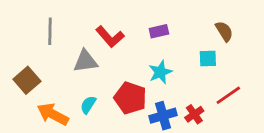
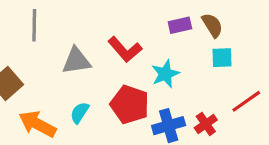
purple rectangle: (159, 31) -> (180, 25), moved
brown semicircle: (224, 31) -> (212, 25), moved
red L-shape: (110, 37) -> (125, 49), moved

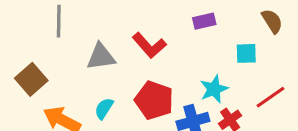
brown semicircle: (212, 25) -> (272, 21), moved
cyan star: (165, 74) -> (214, 89), moved

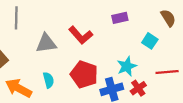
cyan square: (246, 53) -> (150, 41), turned 35
red line: (271, 97) -> (167, 72), turned 30
cyan semicircle: (104, 108) -> (48, 80), turned 133

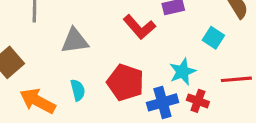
red L-shape: (81, 35) -> (139, 27), moved
red cross: (138, 88) -> (198, 101), turned -35

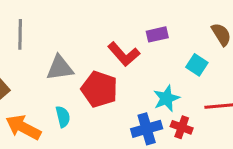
red pentagon: (125, 82) -> (99, 89), moved

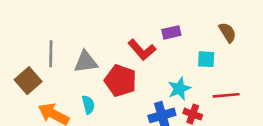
gray line: (20, 34) -> (51, 54), moved
cyan square: (197, 65) -> (206, 59), turned -30

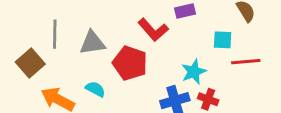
red line: (226, 95) -> (246, 62), moved
cyan semicircle: (88, 105) -> (95, 89), turned -48

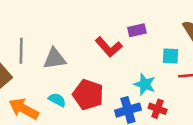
red pentagon: (130, 63) -> (88, 95), moved
cyan star: (194, 72) -> (145, 84), turned -30

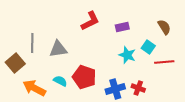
red L-shape: (109, 47) -> (90, 21), moved, turned -75
cyan square: (170, 56) -> (148, 47), turned 32
cyan star: (145, 84) -> (127, 55), moved

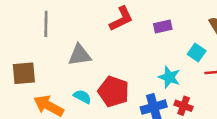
gray line: (32, 43) -> (46, 24), moved
cyan star: (127, 55) -> (169, 77), moved
brown square: (15, 63) -> (24, 73), turned 36

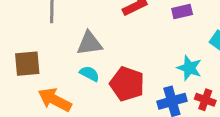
cyan semicircle: (82, 97) -> (89, 74), moved

